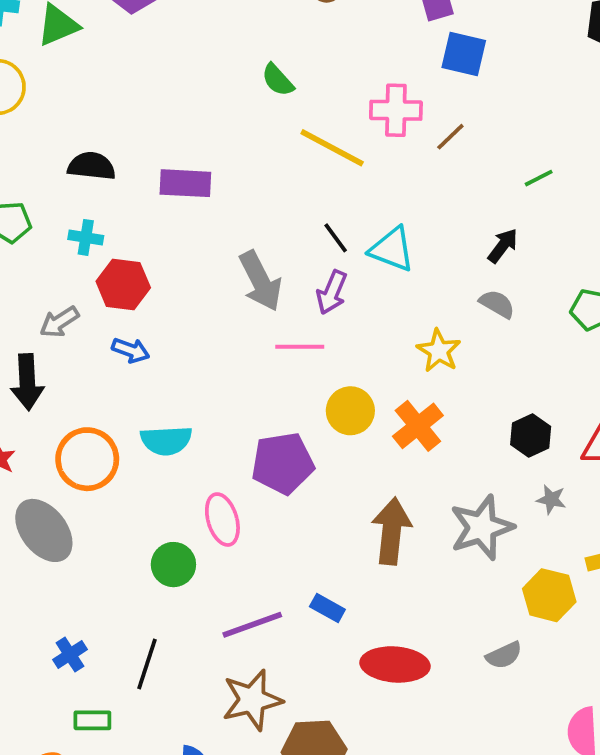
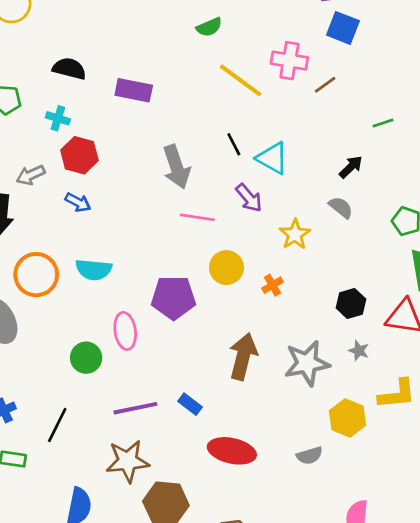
green semicircle: (278, 80) -> (209, 27), turned -80
purple arrow: (332, 292) -> (249, 198), moved, turned -72
orange cross: (418, 426) -> (273, 285), size x0.6

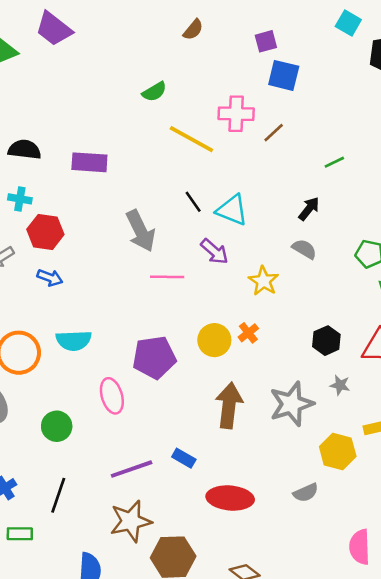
yellow circle: (226, 268) -> (214, 340), moved
green circle: (86, 358) -> (57, 426), moved

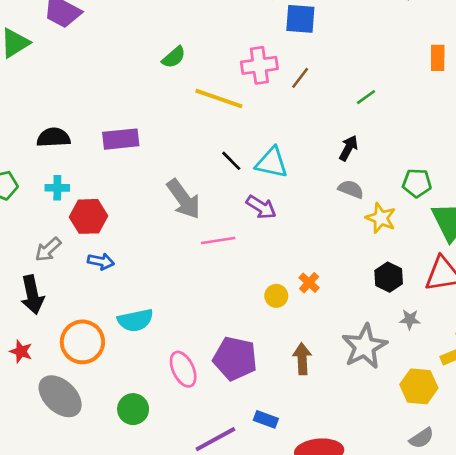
yellow star: (263, 281) -> (381, 218), moved
yellow circle: (214, 340) -> (276, 296), size x0.7
purple pentagon: (154, 357) -> (235, 358), moved, turned 30
brown arrow: (229, 405) -> (302, 359), size x0.7
gray semicircle: (306, 493) -> (422, 438), moved

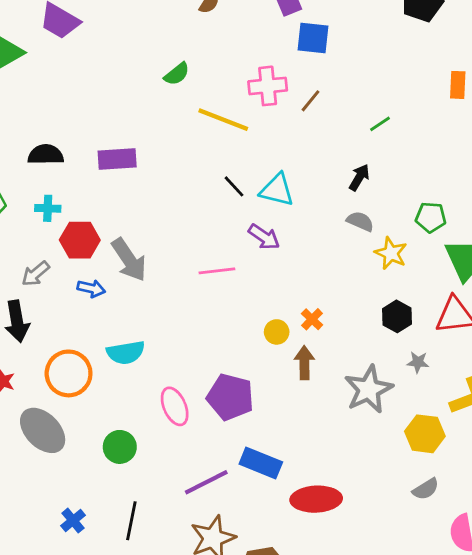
gray arrow: (184, 199) -> (129, 260), moved
brown arrow: (302, 359) -> (304, 363), moved
blue rectangle: (266, 419) -> (261, 463), size x1.6

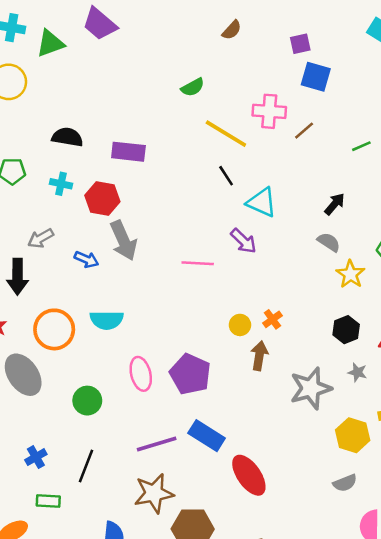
green line: (380, 124) -> (361, 146), moved
black line: (234, 186) -> (226, 176), moved
red hexagon: (80, 240) -> (102, 198), moved
red ellipse: (316, 499) -> (249, 475), turned 48

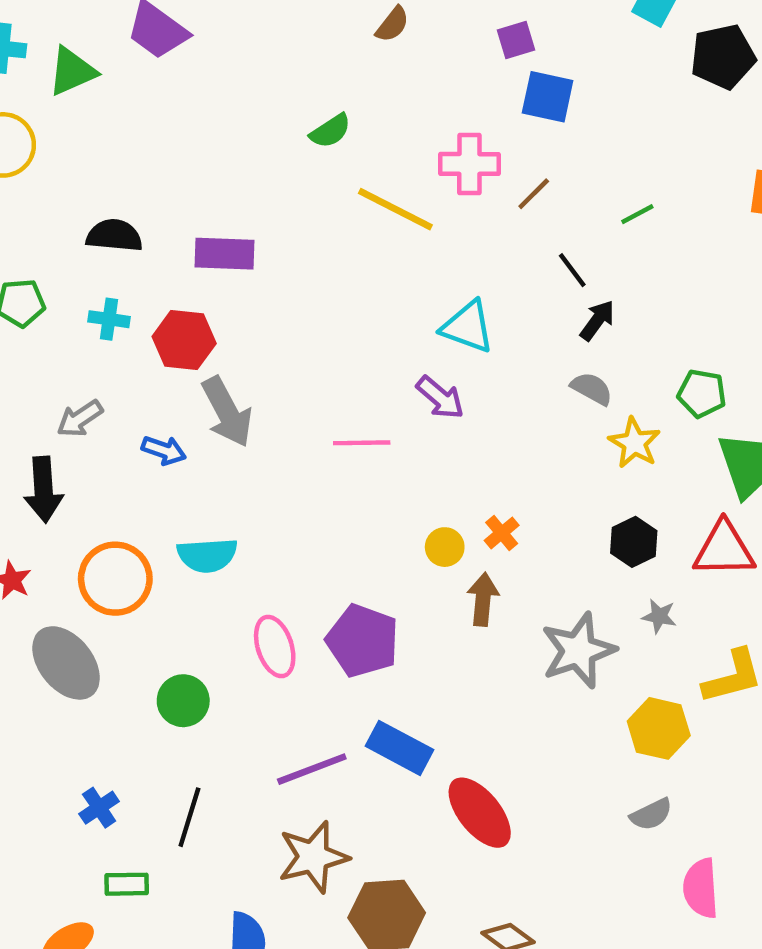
black line: (226, 176) -> (572, 270), moved

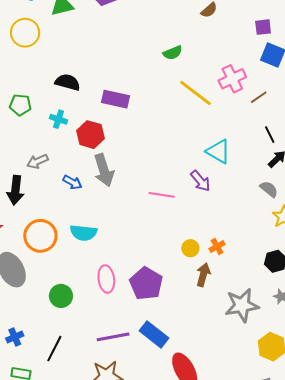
pink cross: (469, 164) -> (232, 79), turned -36

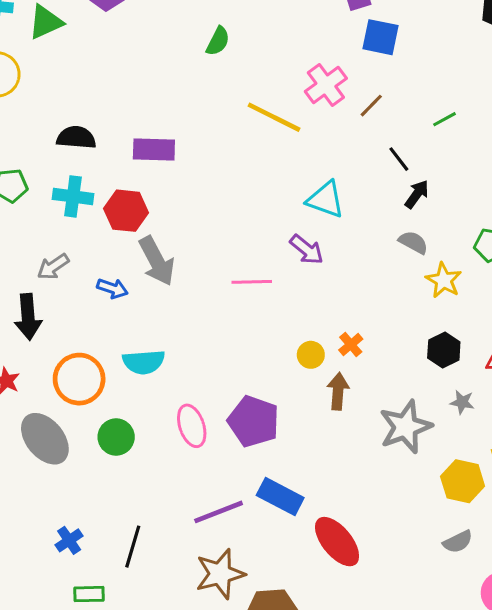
green semicircle: (173, 53) -> (218, 41), moved, turned -30
cyan cross: (59, 119) -> (73, 196), size x1.4
green circle: (61, 296) -> (116, 437), moved

